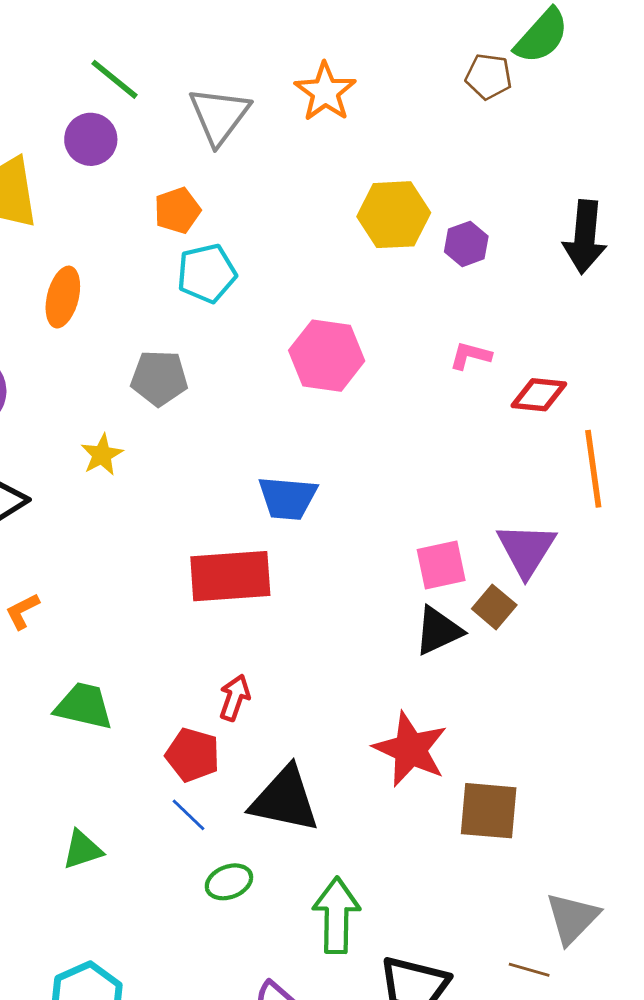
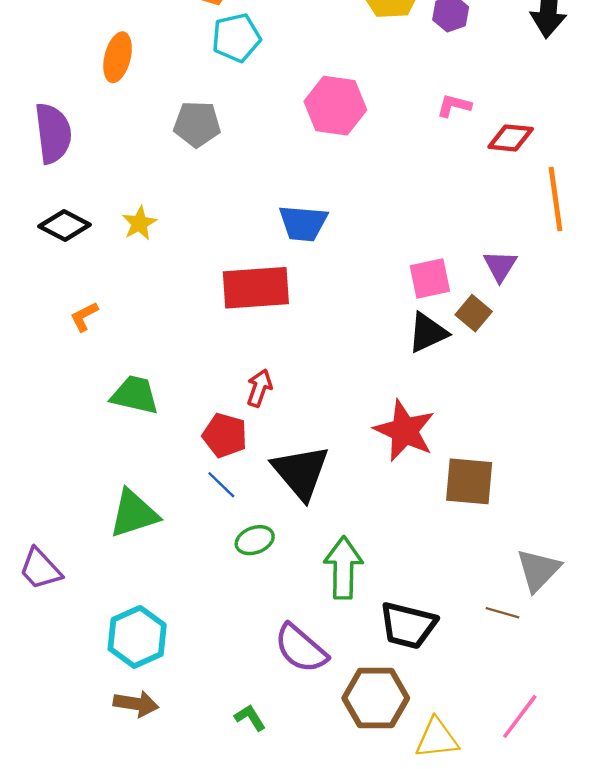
yellow star: (102, 455) -> (139, 223), moved
purple triangle: (526, 550) -> (500, 266), size x0.7
black triangle: (285, 800) -> (301, 472), turned 38
green triangle: (82, 850) -> (134, 514), size x1.5

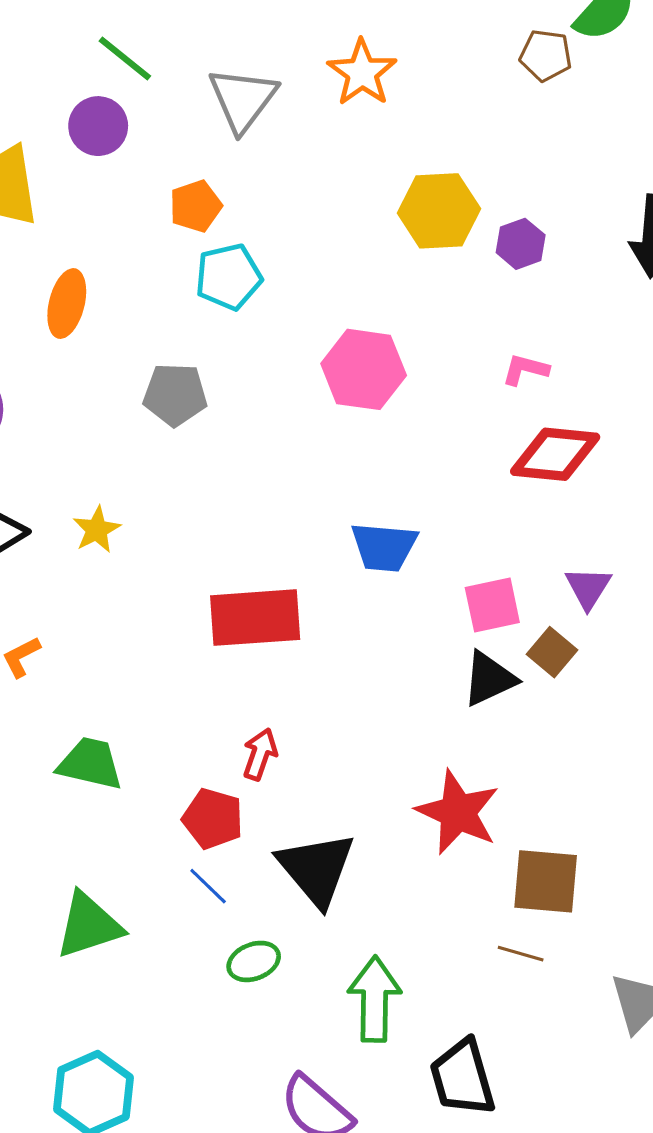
red diamond: (511, 138) -> (555, 454), moved, size x1.4
blue trapezoid: (303, 223) -> (384, 547), moved
brown line: (502, 613) -> (521, 954), moved
black trapezoid: (408, 625) -> (462, 1078), turned 60

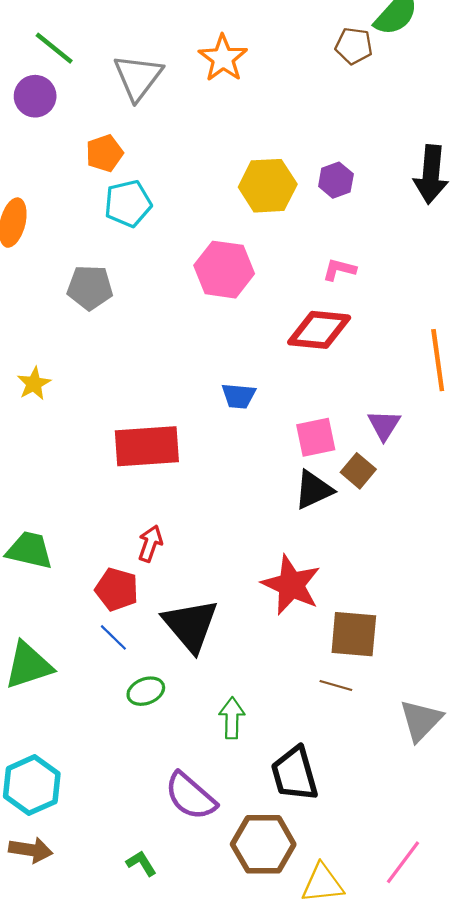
yellow hexagon: (439, 211) -> (268, 186), moved
red diamond: (555, 454) -> (319, 330), moved
blue trapezoid: (384, 547) -> (239, 396), size x0.7
green arrow: (375, 999) -> (232, 718), size x0.7

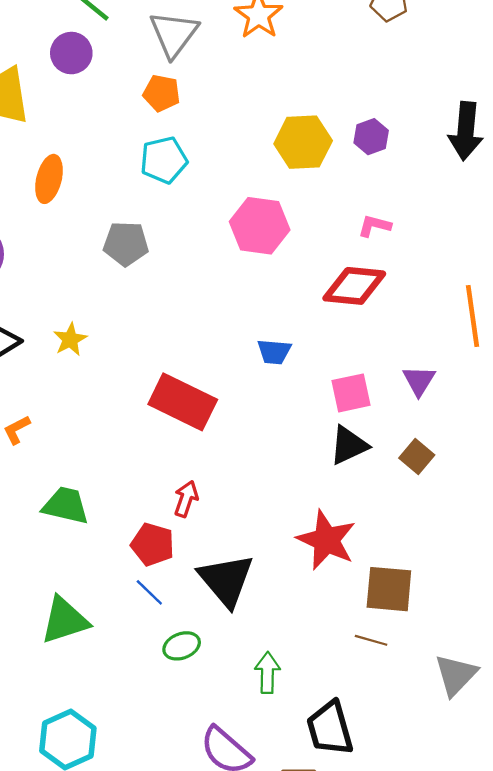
orange pentagon: (104, 153) -> (162, 93), moved, turned 30
red rectangle: (147, 446) -> (183, 402), turned 30
brown square: (358, 471) -> (417, 456), moved

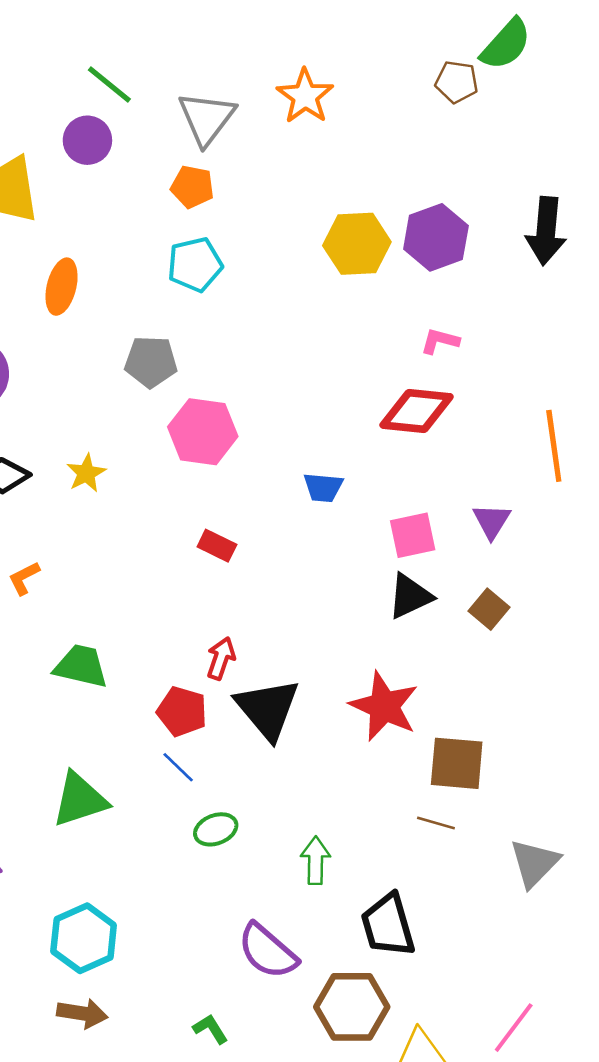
purple hexagon: (371, 137) -> (436, 237), size x1.6
pink hexagon: (260, 226) -> (203, 432), moved
red rectangle: (183, 402) -> (217, 546), size x0.5
black triangle: (226, 580) -> (268, 709), moved

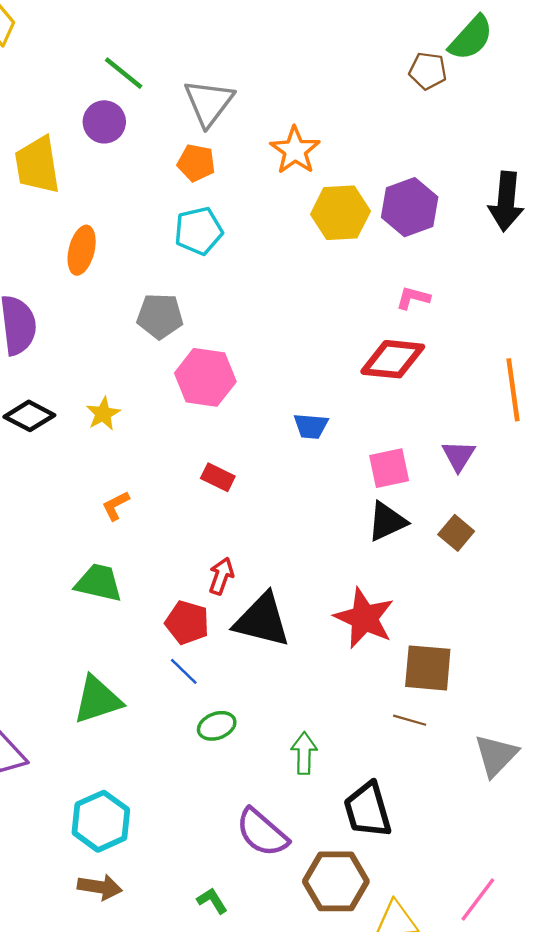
orange star: (305, 96) -> (295, 150), moved
orange L-shape: (24, 578) -> (116, 506), moved
black triangle: (268, 709) -> (262, 620), turned -36

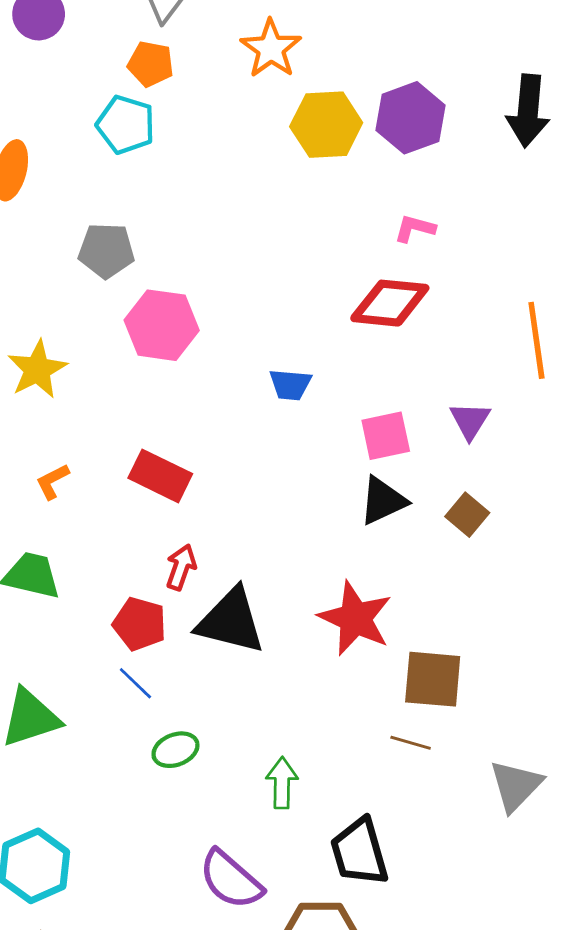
cyan pentagon: (199, 231) -> (126, 125), moved, turned 30
yellow star: (103, 414) -> (37, 369), size x1.4
red rectangle: (218, 477) -> (160, 476), moved, size x1.5

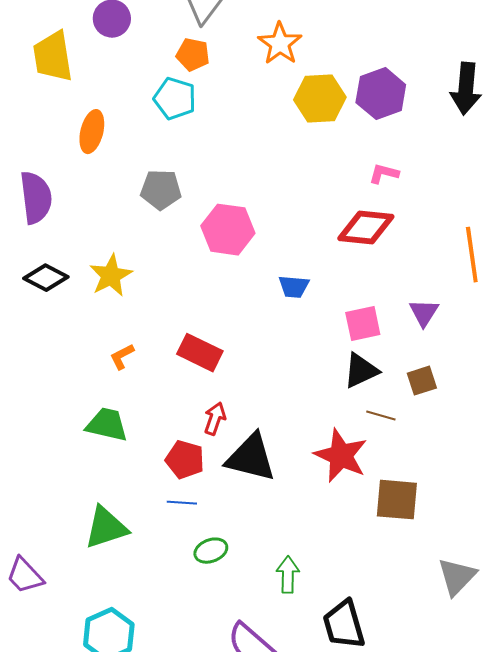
pink hexagon: (162, 325) -> (228, 230), moved
brown square: (467, 515) -> (422, 381), turned 32
blue line: (135, 683) -> (182, 503), turned -40
brown line: (411, 743) -> (381, 416), moved

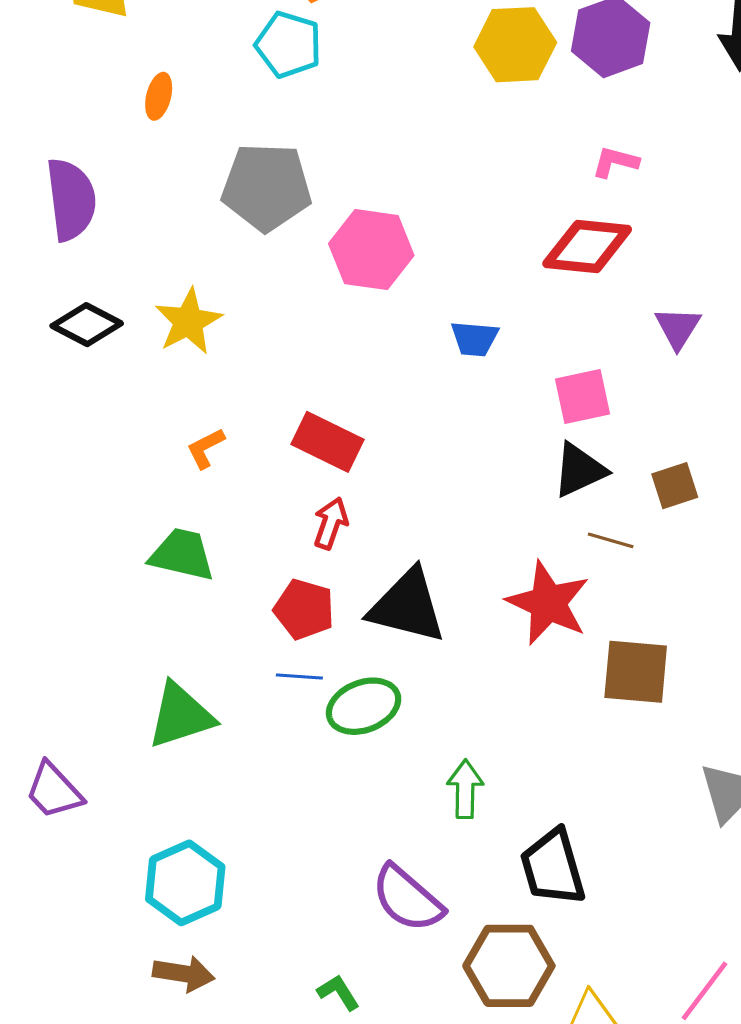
orange ellipse: (92, 132) -> (159, 96), size x0.7
gray pentagon: (161, 190) -> (267, 187), size x1.4
purple triangle: (424, 313) -> (678, 328), moved
red arrow: (215, 419) -> (331, 523), moved
green ellipse: (211, 551) -> (364, 706), moved, size x1.4

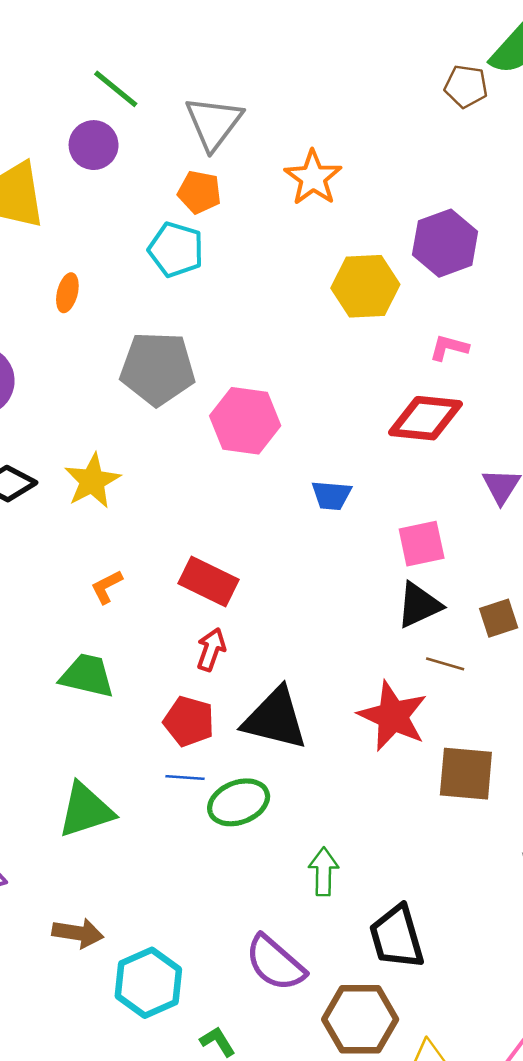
yellow hexagon: (515, 45) -> (365, 286), moved
cyan hexagon: (185, 883) -> (148, 983), moved
brown arrow: (184, 974) -> (78, 933), moved

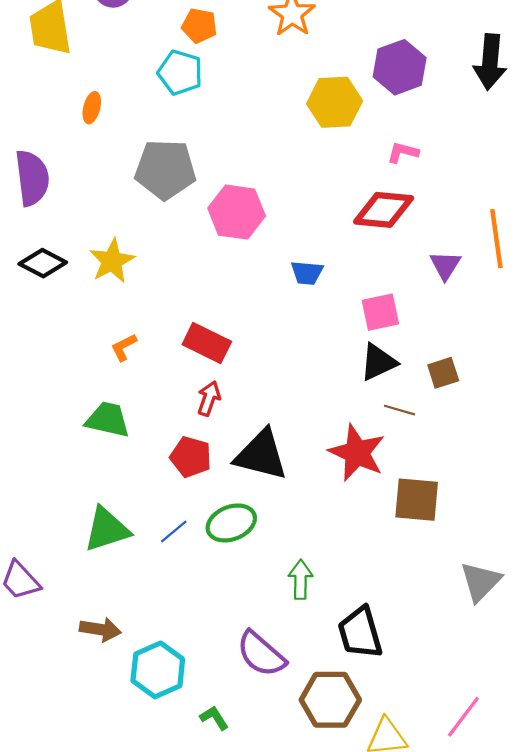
blue line: (185, 778) -> (174, 531), moved, turned -44

